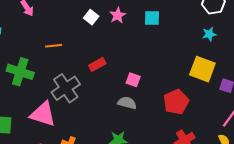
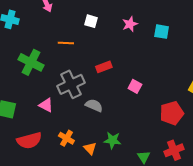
white square: (91, 17) -> (91, 21), moved, turned -32
gray semicircle: (127, 103) -> (94, 105), moved
pink triangle: (43, 114) -> (46, 105), size x0.6

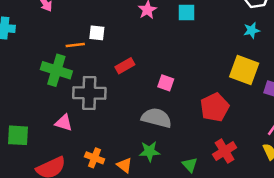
white square: (91, 21) -> (97, 33), moved
green cross: (31, 62) -> (56, 70), moved
gray cross: (71, 84) -> (89, 93), turned 36
gray semicircle: (94, 105) -> (156, 118), moved, size x1.4

